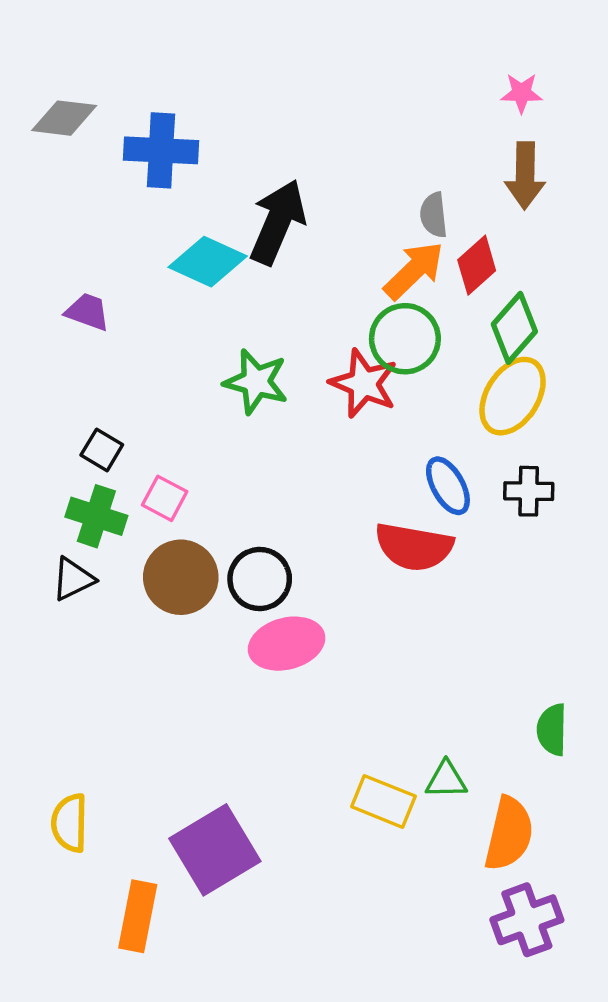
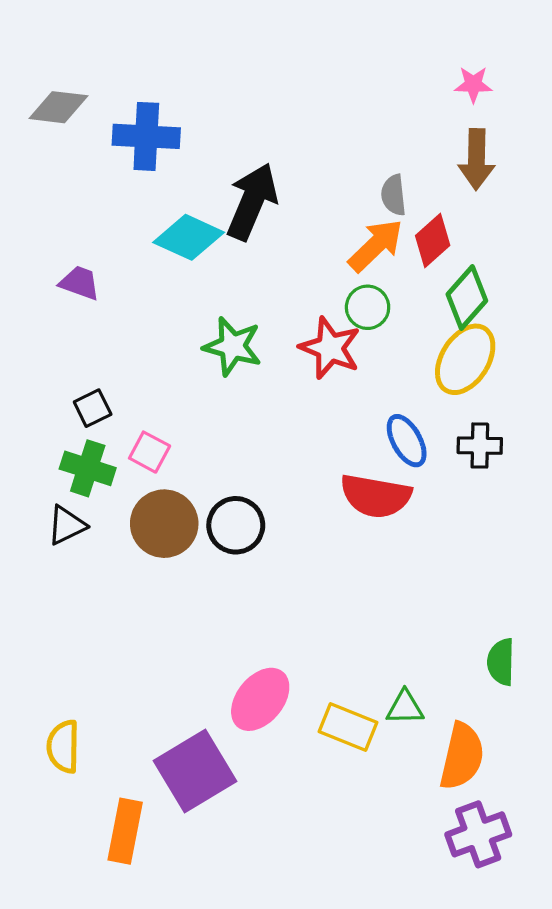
green circle: (405, 339) -> (368, 307), size x0.7
black square: (102, 450) -> (93, 408), turned 33
pink ellipse: (287, 644) -> (260, 699), moved, turned -36

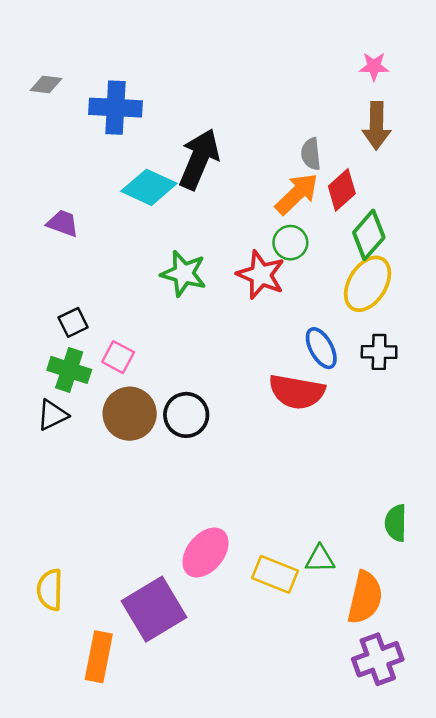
gray diamond: (58, 107) -> (46, 84), size x0.7

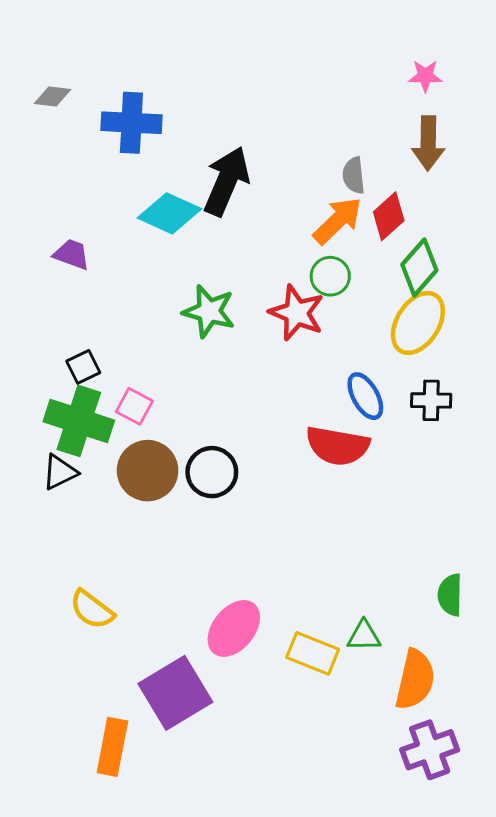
green cross: (69, 370) -> (79, 421), size x1.4
yellow semicircle: (50, 590) -> (92, 609), moved, turned -54

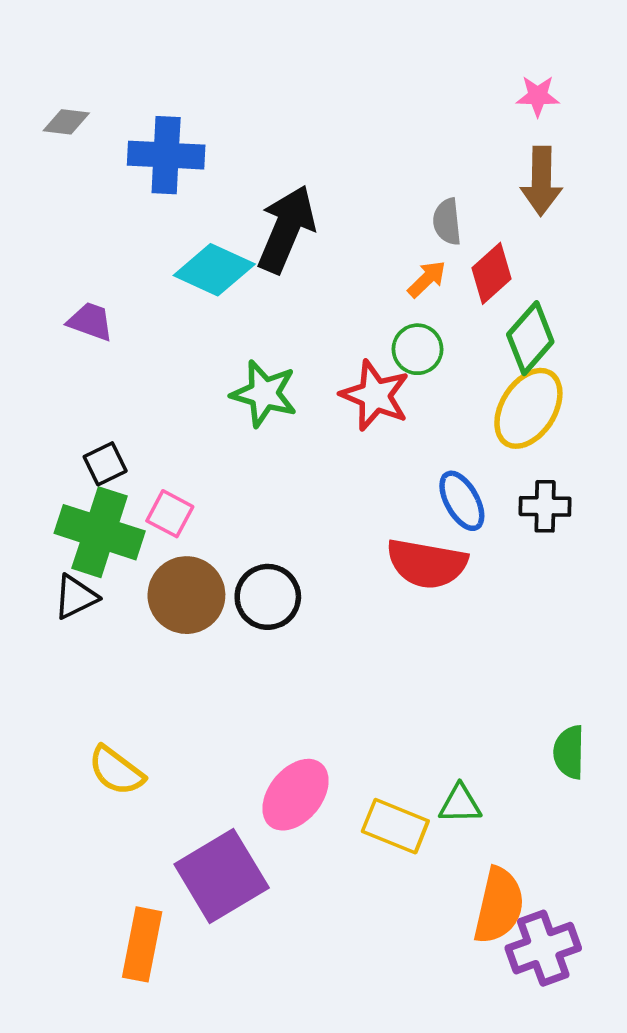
orange arrow: (338, 221) -> (427, 279), size x0.6
orange semicircle: (415, 680) -> (499, 906), moved

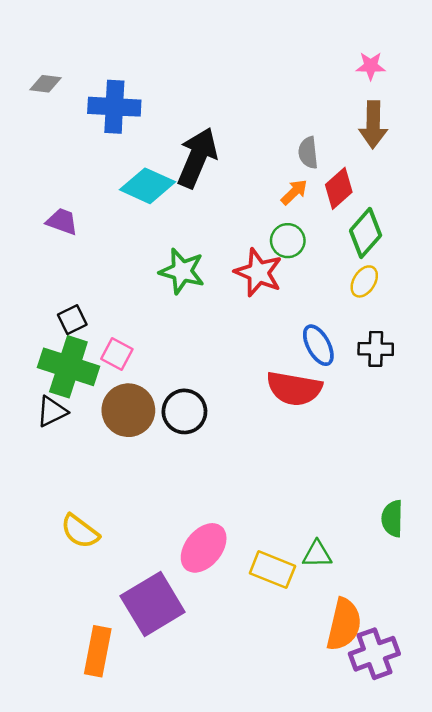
yellow ellipse: (528, 408) -> (364, 281), size x0.6

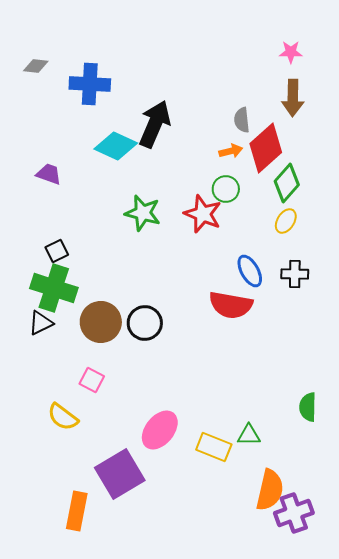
red diamond: (339, 188) -> (266, 148), size x1.5
orange arrow: (294, 192) -> (231, 151), turned 30
pink square: (117, 354) -> (92, 380), moved

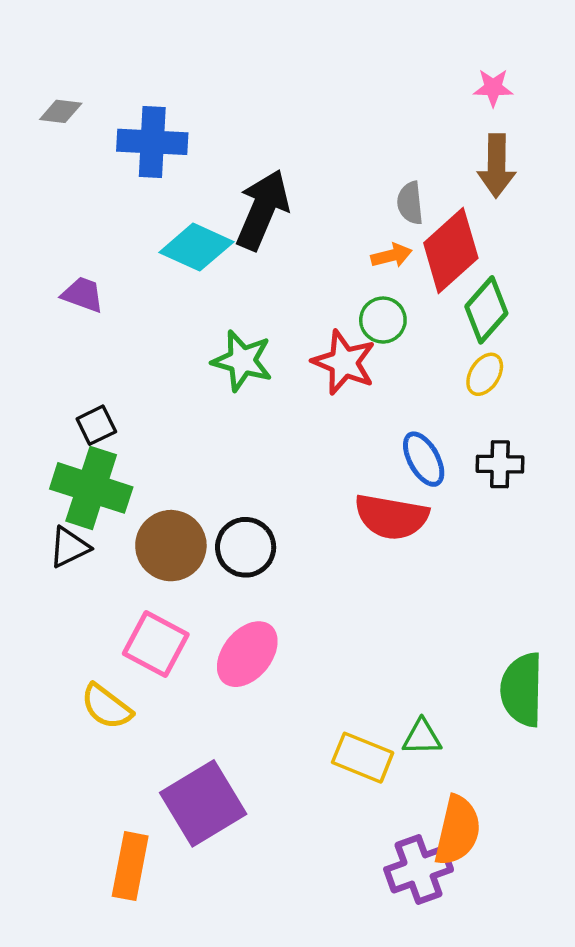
pink square: (92, 380) -> (156, 644), size x1.5
green semicircle: (308, 407) -> (522, 690), size x1.5
pink ellipse: (160, 430) -> (247, 654), moved
purple cross: (294, 513) -> (419, 869), moved

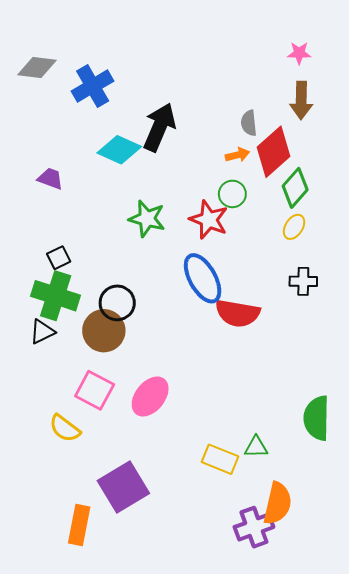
gray diamond: (61, 111) -> (37, 68), size x1.5
blue cross: (152, 142) -> (93, 86), turned -33
blue ellipse: (424, 459) -> (203, 278), moved, size x1.5
black circle: (246, 547) -> (117, 303), moved

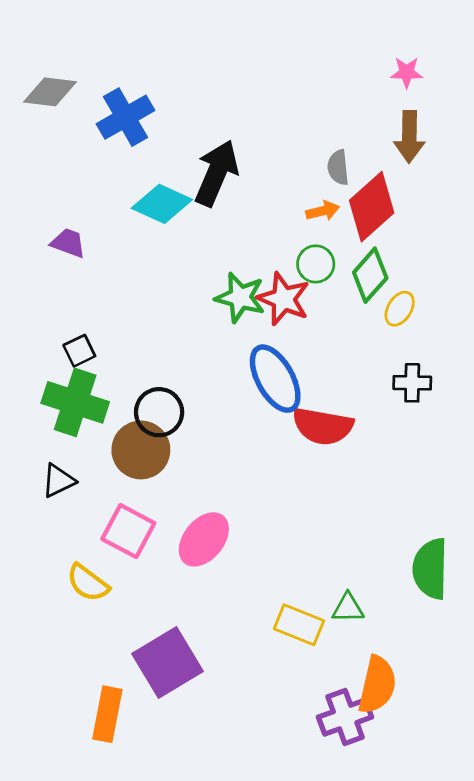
green diamond: (295, 188) -> (370, 275), moved
green star: (147, 219) -> (240, 298), moved
black triangle: (42, 332) -> (58, 481), moved

